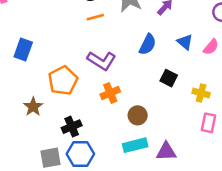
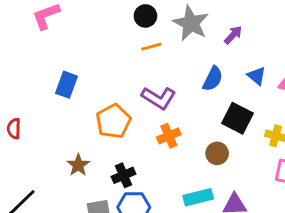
black square: (169, 78) -> (238, 118), size x1.5
brown star: (33, 107) -> (78, 165), moved
brown circle: (138, 115) -> (217, 153), moved

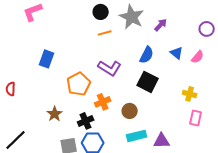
black square: (238, 118) -> (148, 82), moved
orange cross: (169, 136) -> (103, 102), moved
brown circle: (217, 153) -> (130, 111), moved

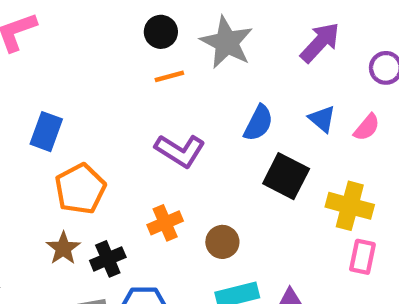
purple arrow: (161, 25) -> (320, 42), moved, size x1.5
black square: (148, 82) -> (286, 176), moved
orange pentagon: (79, 84) -> (80, 189), moved
yellow cross: (190, 94) -> (350, 206), size x1.5
black cross: (86, 121) -> (108, 259), moved

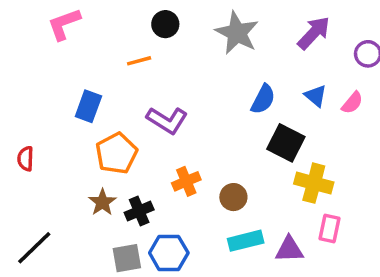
black circle: (161, 32) -> (165, 24), moved
orange line: (169, 76) -> (139, 61), moved
purple L-shape: (180, 151) -> (167, 120), moved
yellow cross: (350, 206) -> (314, 183), moved
pink rectangle: (362, 257) -> (329, 228), moved

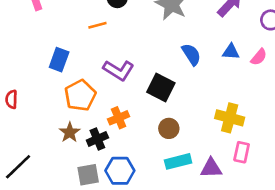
blue triangle: (316, 96) -> (231, 52), turned -36
blue semicircle: (263, 99) -> (191, 54), turned -60
black square: (286, 143) -> (161, 87), moved
orange cross: (186, 181) -> (119, 118), moved

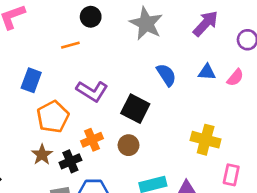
brown circle: (169, 128) -> (129, 145), moved
pink rectangle: (242, 152) -> (231, 175), moved

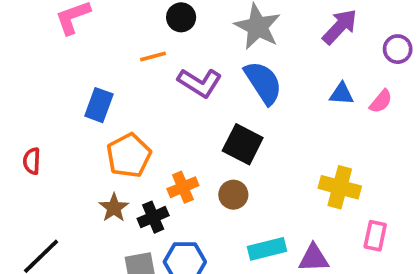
blue semicircle: (166, 75) -> (263, 83), moved, size x1.4
purple L-shape: (92, 91) -> (200, 83), moved

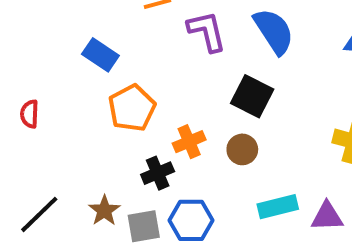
purple L-shape: (200, 83) -> (207, 31), turned -135
blue rectangle: (99, 105) -> (100, 55), turned -76
brown star: (114, 208) -> (104, 211), moved

